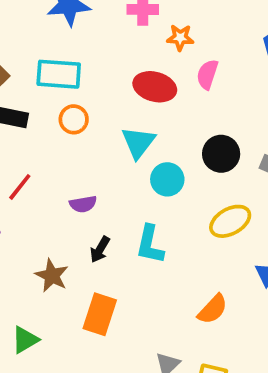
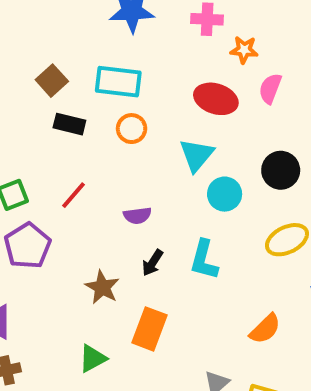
green triangle: (25, 340) -> (93, 358), moved

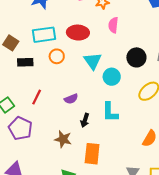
pink semicircle: (270, 89) -> (113, 25), moved
red ellipse: (216, 99) -> (78, 33), moved

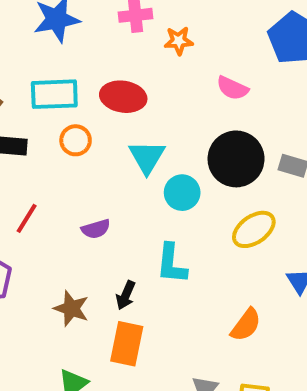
pink semicircle: (113, 25) -> (232, 88), moved, turned -77
black circle: (136, 57) -> (236, 159), size x1.4
black arrow: (85, 120) -> (126, 295), moved

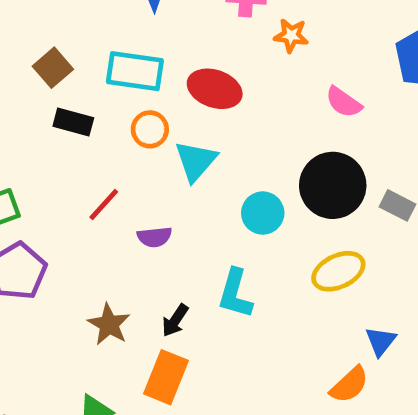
cyan triangle: (147, 157) -> (196, 161), moved
red line: (27, 218) -> (104, 205), moved
orange semicircle: (246, 325) -> (349, 385), moved

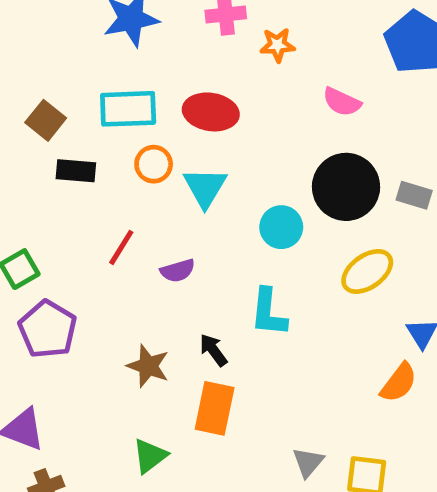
black arrow: (175, 320) -> (213, 350), turned 120

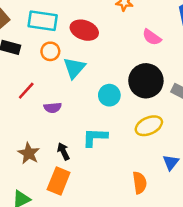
cyan L-shape: (268, 312) -> (95, 137), turned 76
orange semicircle: (399, 383) -> (140, 183), moved, turned -55

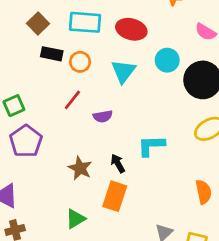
orange circle: (50, 51) -> (80, 62), moved
cyan circle: (109, 95) -> (167, 60), moved

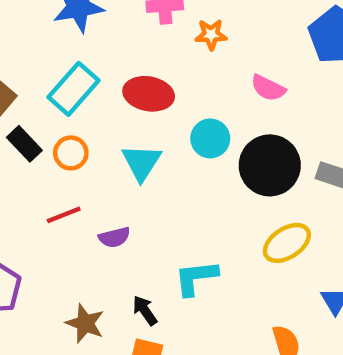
cyan rectangle: (85, 22) -> (73, 89), turned -48
black rectangle: (52, 54) -> (24, 144), turned 40
red line: (72, 100) -> (64, 215), turned 35

